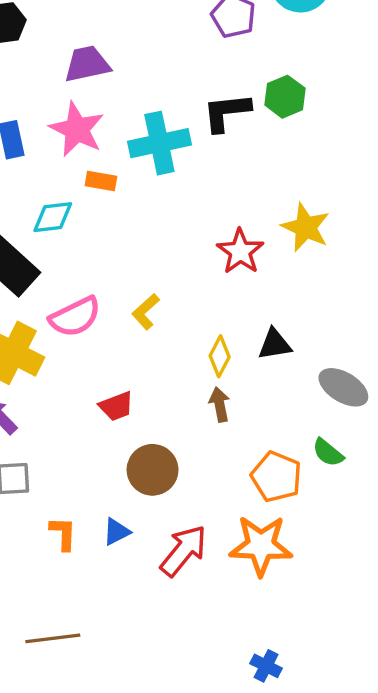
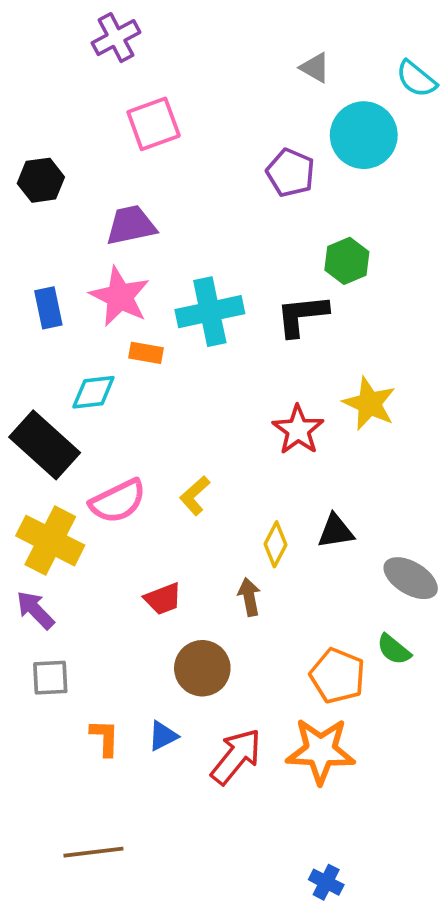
black L-shape: (226, 112) -> (302, 315), moved
brown arrow: (220, 405) -> (249, 597), moved

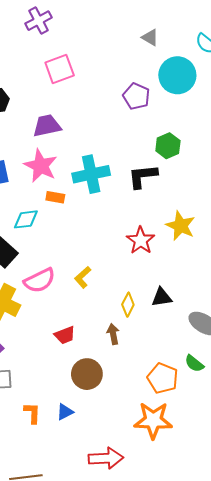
red arrow: (236, 756) -> (106, 458), moved, turned 48

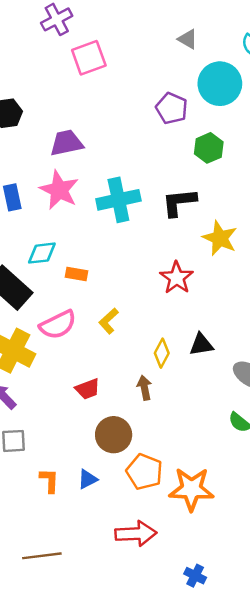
pink square: (60, 69) -> (89, 58), moved
green hexagon: (168, 146) -> (209, 148), moved
orange rectangle: (55, 197) -> (76, 274), moved
yellow star: (181, 226) -> (220, 238), moved
orange pentagon: (163, 378) -> (144, 472), moved

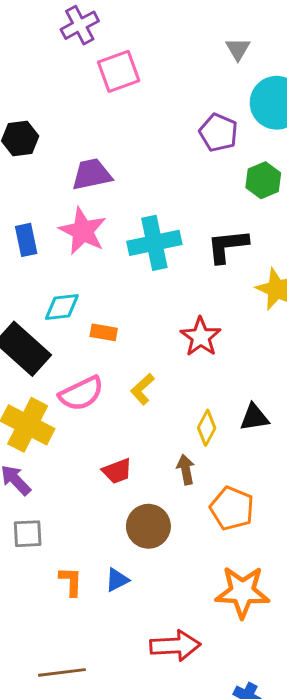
gray triangle: (188, 39) -> (238, 49), turned 30
red star: (177, 278) -> (201, 337), moved
orange pentagon: (144, 472) -> (232, 508), moved

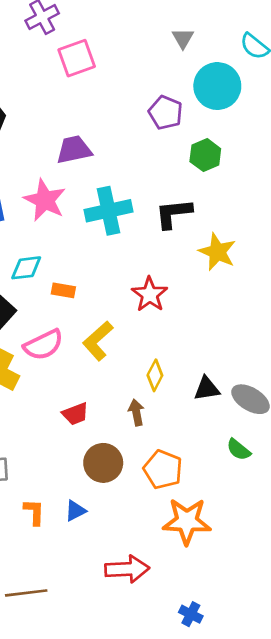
purple trapezoid: (92, 174) -> (74, 150), moved
yellow L-shape: (142, 389) -> (98, 341), size x1.4
black triangle: (254, 417) -> (207, 389), moved
orange pentagon: (232, 508) -> (163, 470), moved

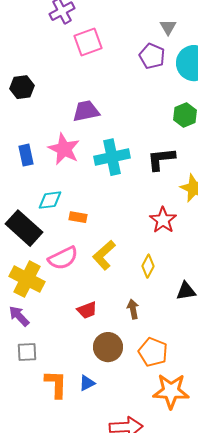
purple pentagon: (166, 113) -> (152, 56), moved
red star: (150, 294) -> (163, 220), moved
yellow diamond: (155, 375) -> (148, 266), moved
orange L-shape: (34, 512) -> (56, 384), size x1.4

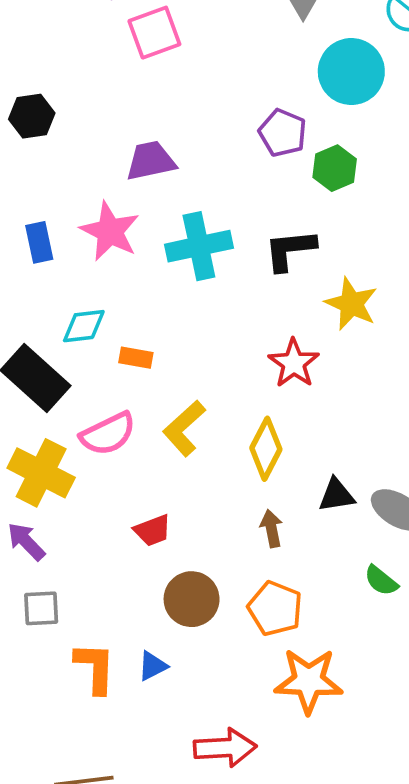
purple pentagon: (152, 56) -> (283, 133), moved
yellow diamond: (148, 266) -> (266, 449), size x1.4
brown arrow: (133, 309) -> (271, 529), moved

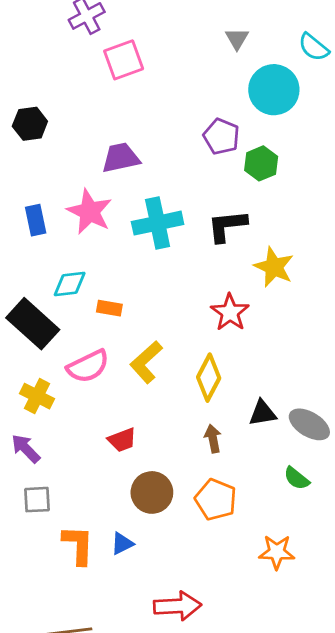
yellow cross: (41, 473) -> (37, 396), size x0.7
orange star: (309, 681) -> (277, 552), moved, size x0.7

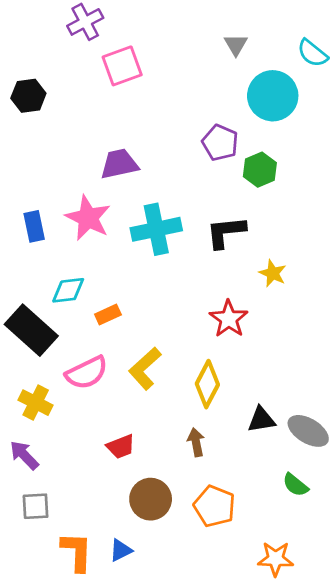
black hexagon: (30, 124) -> (28, 96), moved
yellow star: (274, 267) -> (273, 273), size x0.7
orange rectangle: (109, 308) -> (108, 314), turned -35
brown arrow: (213, 439) -> (196, 442), moved

